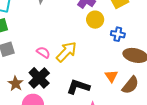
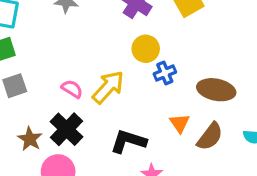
yellow circle: (95, 20) -> (146, 49), moved
blue cross: (118, 34) -> (165, 73), moved, turned -32

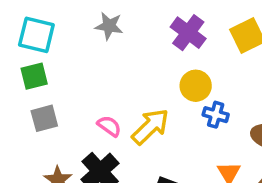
blue cross: (165, 73) -> (216, 115), turned 35

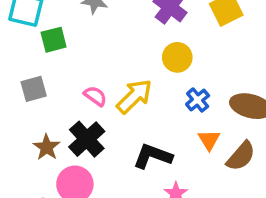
green square: (34, 76) -> (54, 40), moved
blue cross: (216, 115) -> (198, 100), moved, turned 35

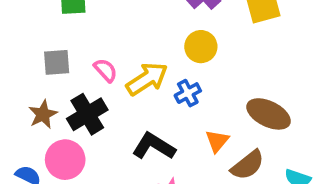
gray square: (34, 89) -> (57, 62), moved
blue cross: (198, 100) -> (188, 93), moved

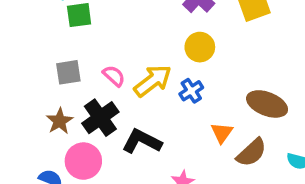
black L-shape: (154, 146) -> (142, 141), moved

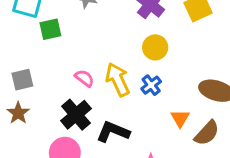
gray square: (68, 72) -> (22, 80), moved
yellow arrow: (153, 81) -> (118, 79), turned -72
brown star: (60, 121) -> (18, 113), moved

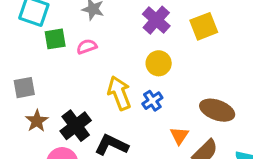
pink semicircle: (84, 78) -> (87, 47), moved, turned -60
brown star: (18, 113) -> (37, 121), moved

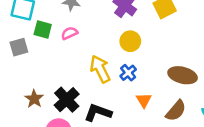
green square: (55, 39) -> (43, 29), turned 30
gray square: (24, 88) -> (19, 47), moved
orange triangle: (179, 136) -> (144, 100), moved

